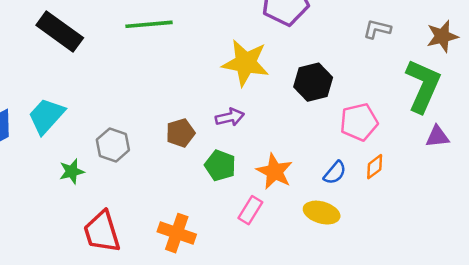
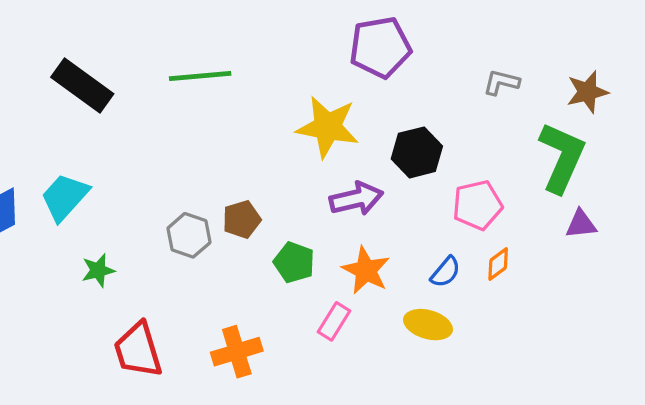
purple arrow: (230, 117) -> (356, 199), moved, size x1.4
gray hexagon: (113, 145) -> (189, 235), moved
orange cross: (177, 233) -> (237, 352), turned -36

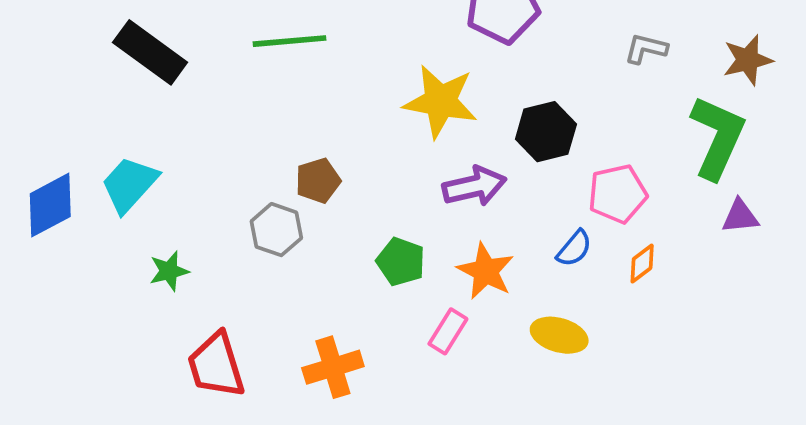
brown pentagon: (242, 219) -> (318, 181), moved
blue semicircle: (446, 272) -> (574, 248), moved

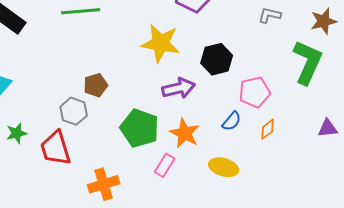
purple triangle: (740, 216) -> (328, 128), moved
green pentagon: (401, 262) -> (140, 128), size x1.5
red trapezoid: (216, 365) -> (56, 148), moved

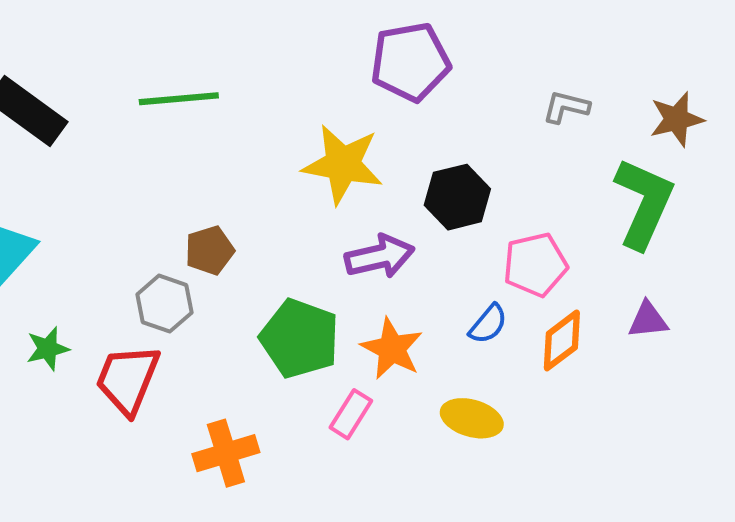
purple triangle: (328, 128) -> (648, 320), moved
orange diamond: (268, 129) -> (562, 340), size x1.4
red trapezoid: (56, 148) -> (128, 379), turned 39

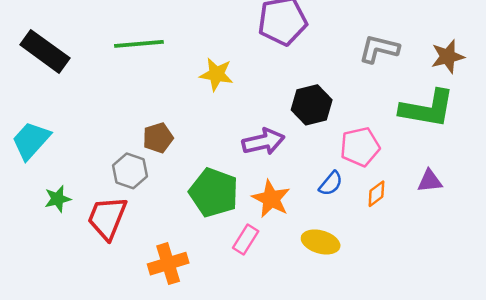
gray L-shape: (566, 107) -> (379, 49), size x1.4
yellow star: (343, 164) -> (216, 74), moved, size x0.7
green L-shape: (644, 203) -> (427, 109), turned 76
orange diamond: (562, 340) -> (376, 194), size x0.7

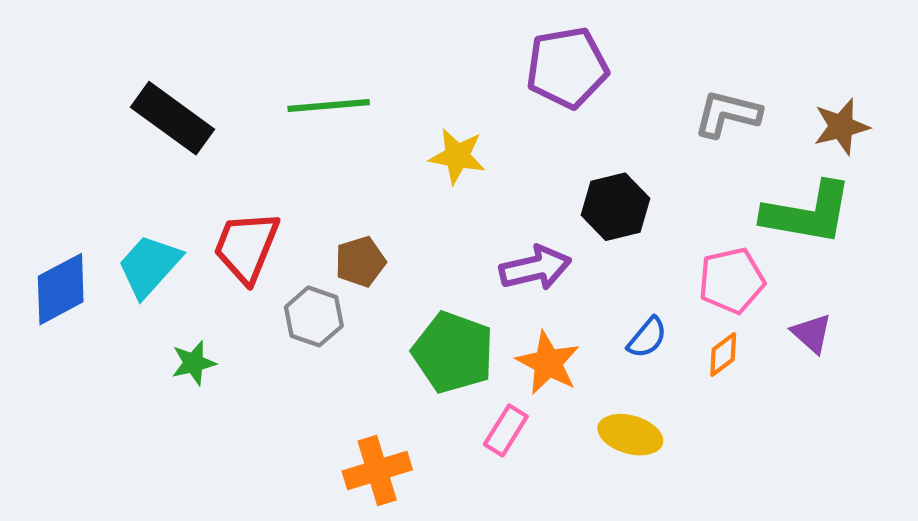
pink pentagon: (360, 147) -> (732, 281), moved
purple triangle: (430, 181) -> (812, 333), turned 48
red trapezoid: (107, 218) -> (246, 247), moved

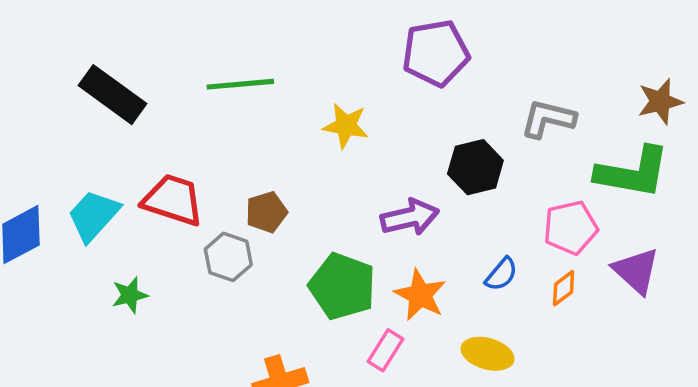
gray L-shape: (727, 114) -> (548, 119), moved
red trapezoid: (246, 247) -> (173, 200), turned 86
purple triangle: (812, 333) -> (636, 271), size x1.4

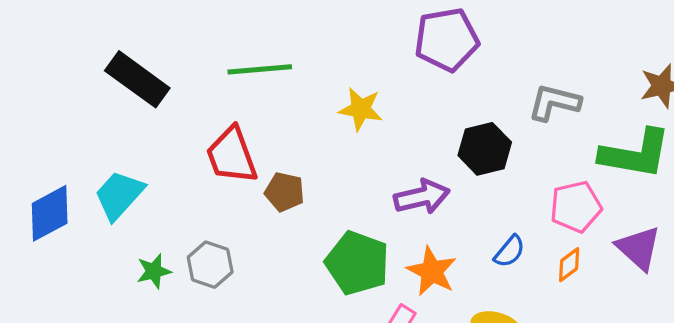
red trapezoid: (173, 200) -> (232, 155), moved, turned -128
brown pentagon: (266, 212) -> (285, 192), turned 30
gray hexagon: (228, 257) -> (210, 265), moved

